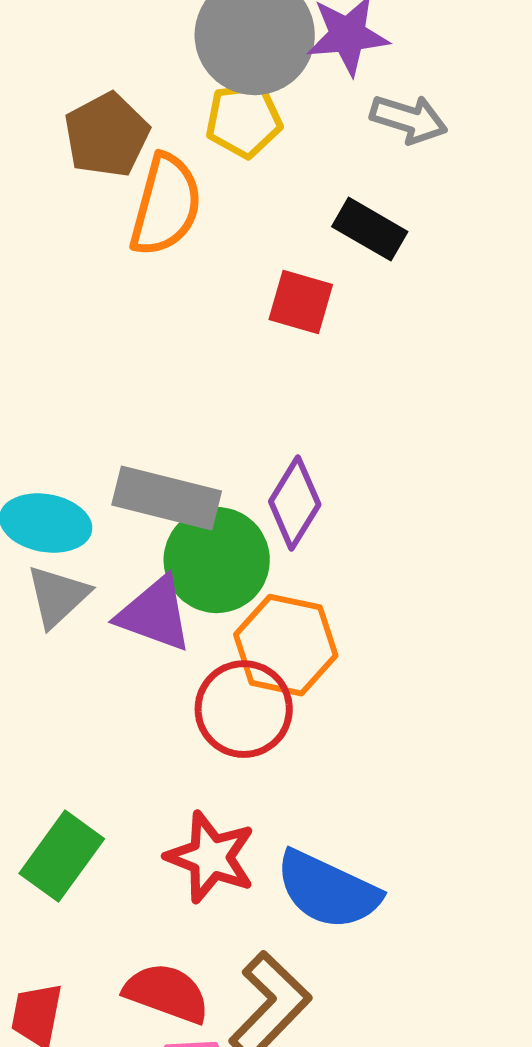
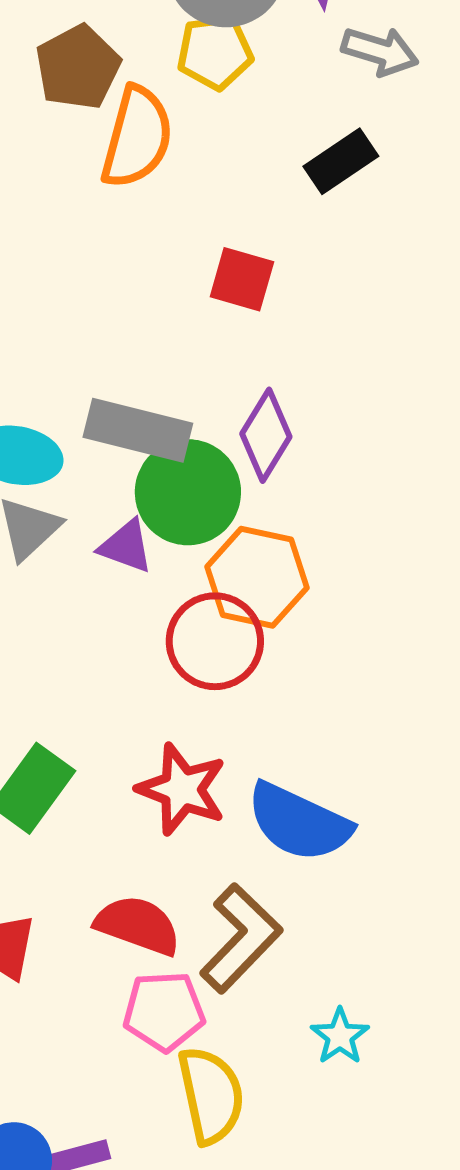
black rectangle: (370, 229) -> (341, 161), turned -64
red square: (301, 302) -> (242, 279), moved
purple triangle: (155, 614) -> (126, 546), size x0.7

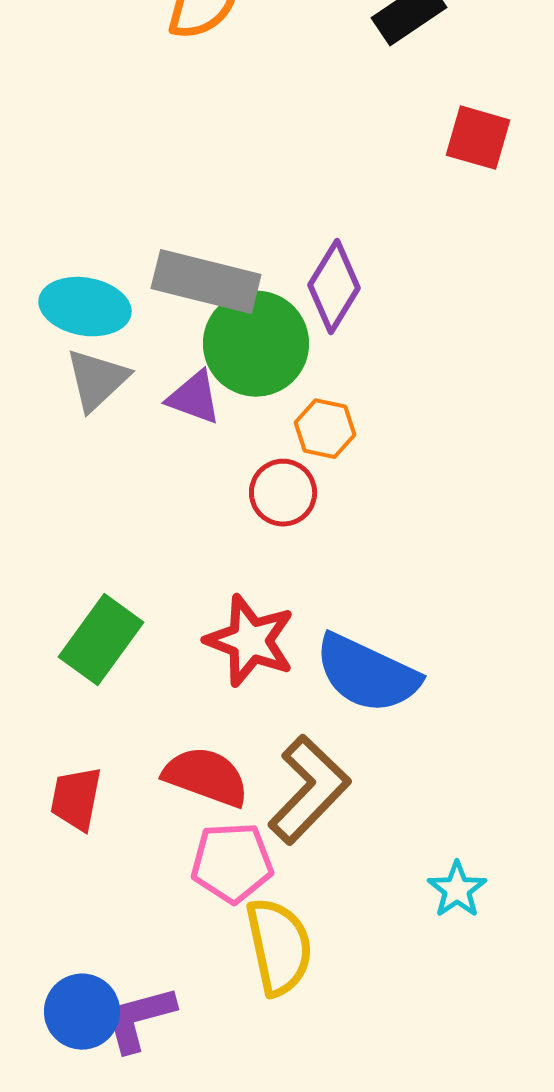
red square: (242, 279) -> (478, 138), moved
orange hexagon: (257, 577) -> (325, 429), size x0.6
red circle: (215, 641) -> (283, 493), size x0.7
cyan star: (340, 1036) -> (457, 890), moved

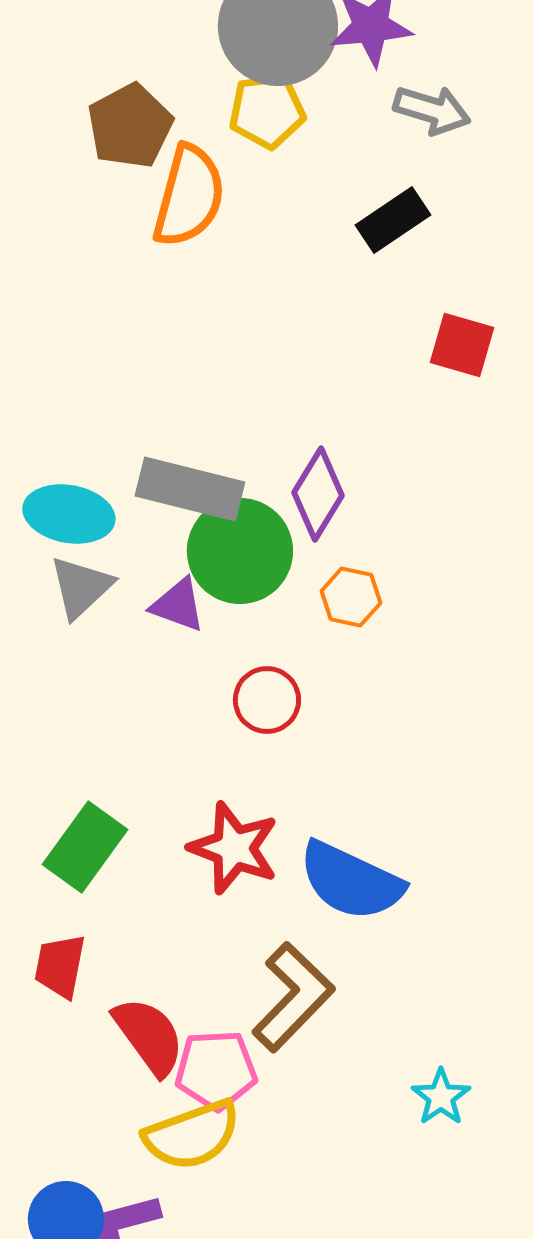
orange hexagon: (325, 429) -> (351, 597), moved
red semicircle: (206, 777) -> (149, 1036), moved, turned 34
red trapezoid: (76, 799) -> (60, 966), moved
yellow semicircle: (279, 947) -> (192, 1135), moved, turned 82

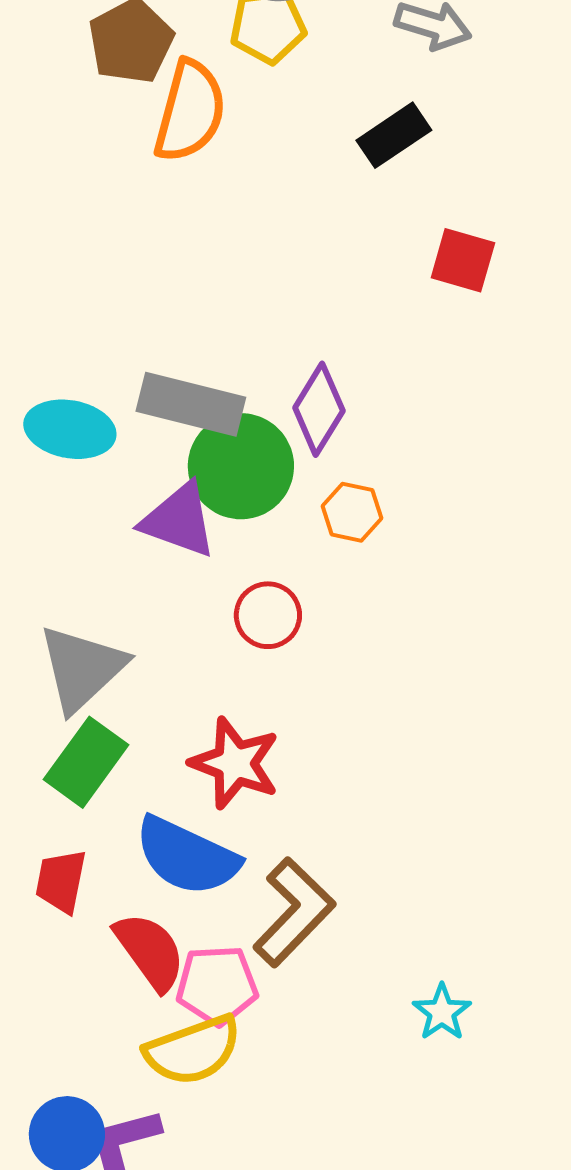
gray triangle: (81, 587) -> (82, 668), moved, size x1.4
purple triangle: (178, 605) -> (179, 520), size x1.4
blue semicircle: (351, 881) -> (187, 856), moved

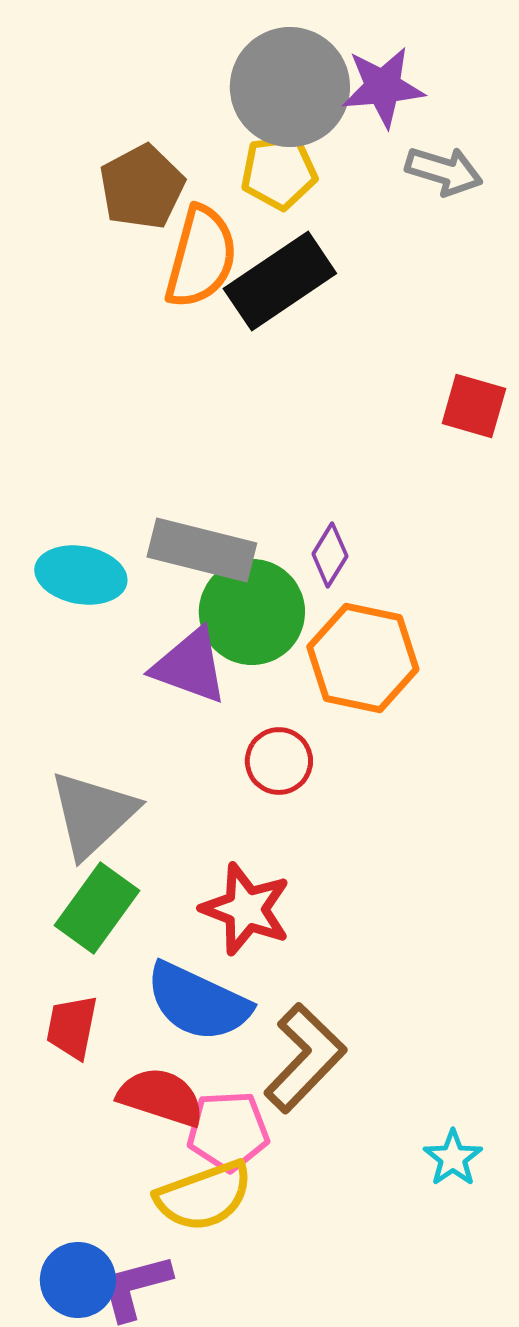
black rectangle: (394, 135) -> (280, 281), moved, size x1.5
purple diamond: (319, 409) -> (330, 555), size x0.7
orange hexagon: (352, 512) -> (363, 658), size x1.8
red semicircle: (150, 951) -> (161, 1097), turned -36

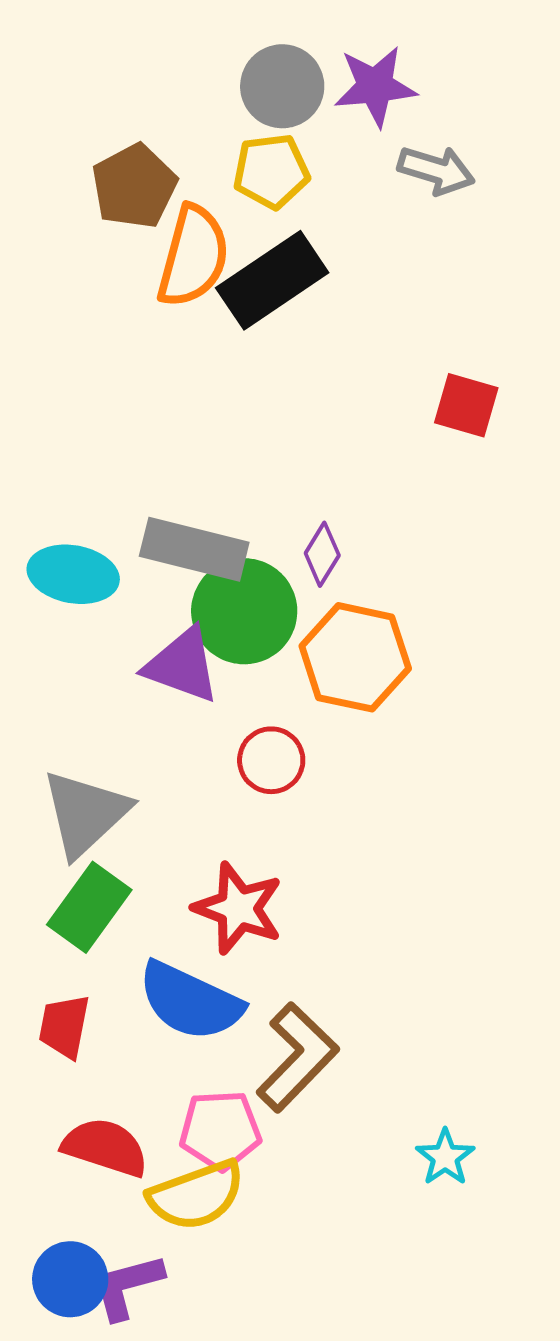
gray circle: (290, 87) -> (282, 86), size x0.7
red semicircle: (161, 1097) -> (105, 1147), moved

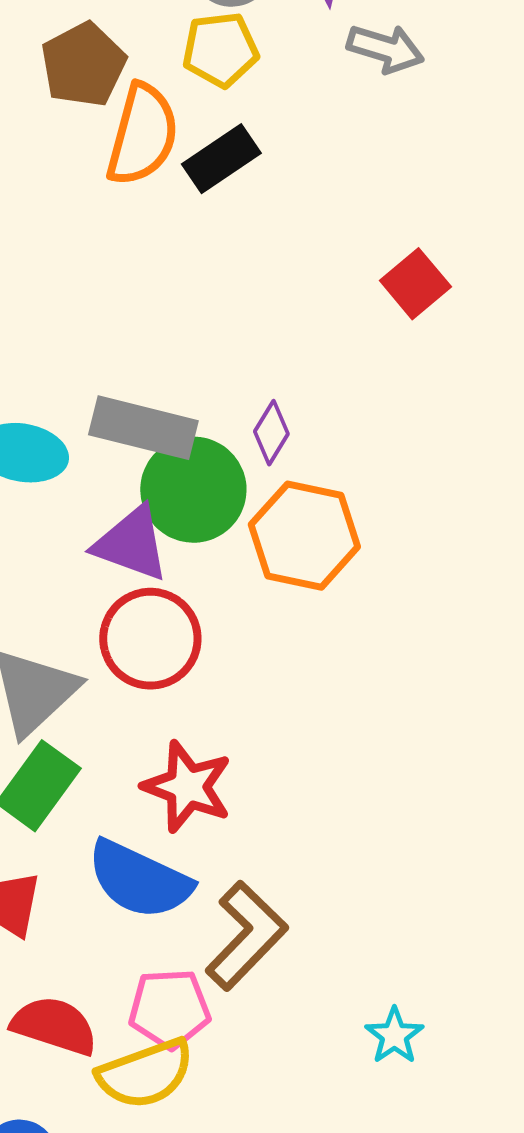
black rectangle: (272, 280) -> (221, 159), size x0.7
red square: (466, 405) -> (415, 284), turned 34
red circle: (271, 760) -> (150, 639), moved, size x1.5

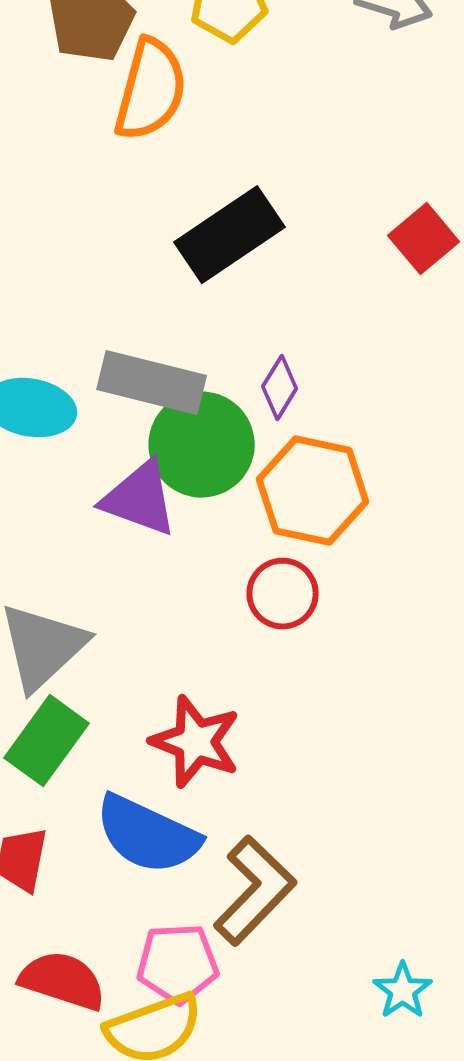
black rectangle: (221, 159) -> (230, 235), moved, size x1.4
red circle: (150, 639) -> (283, 594), moved, size x0.7

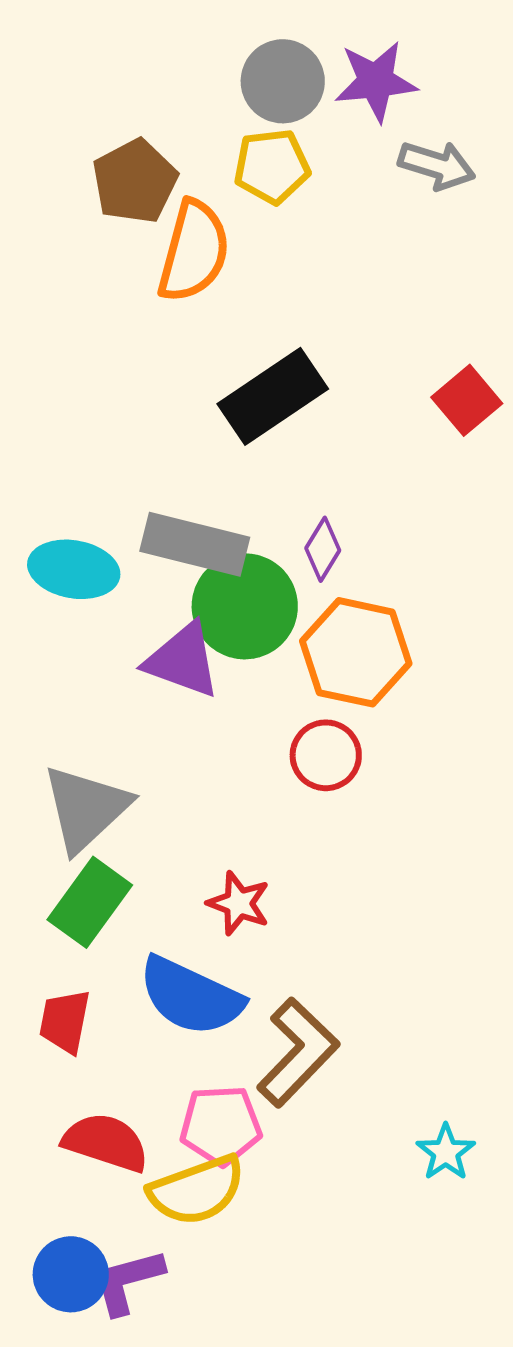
red star: (196, 742) -> (239, 903), size x0.7

